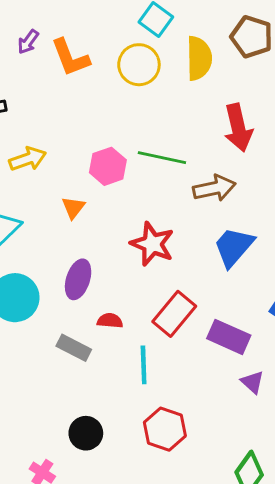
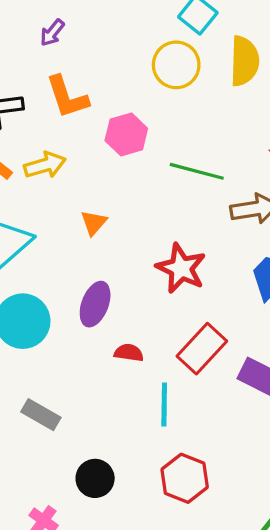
orange L-shape: (70, 58) -> (67, 97), moved
pink hexagon: (108, 166) -> (126, 134), moved
gray rectangle: (74, 348) -> (41, 415), moved

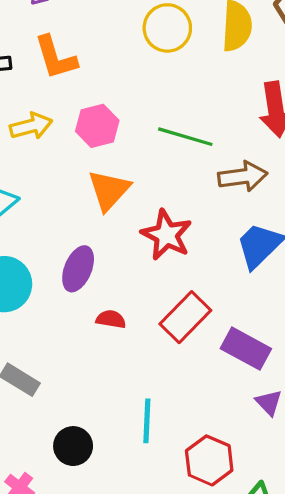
pink hexagon: (126, 134) -> (97, 126), moved
orange triangle: (94, 223) -> (109, 190), moved, size x1.6
cyan line: (164, 404) -> (147, 421), moved
red hexagon: (185, 478) -> (209, 460), moved

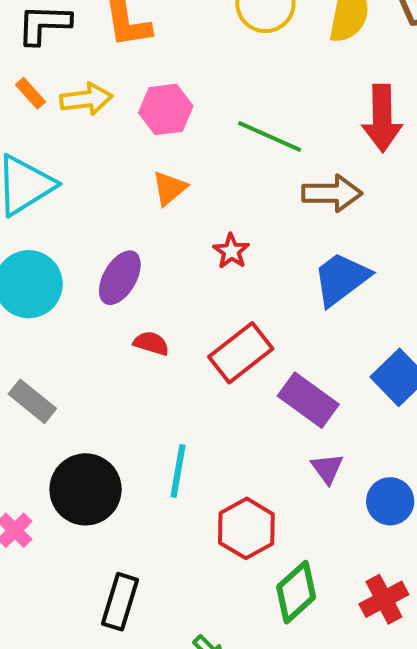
orange triangle: (109, 190) -> (169, 188), size x0.7
red star: (166, 235) -> (231, 251), size x0.6
black circle: (73, 446) -> (86, 489), size x1.5

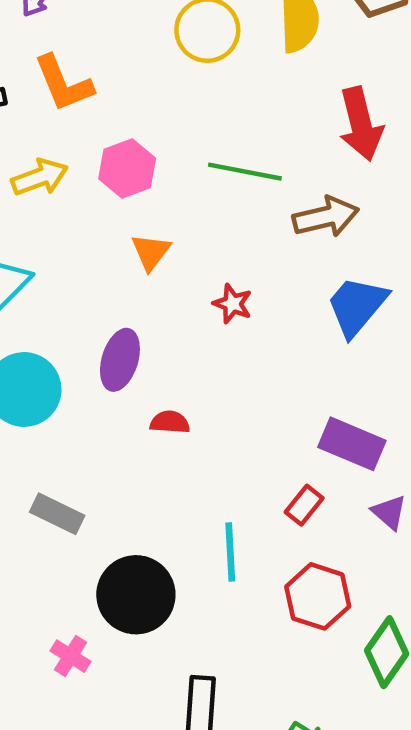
red rectangle: (241, 353) -> (304, 505), moved, size x0.6

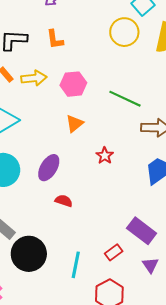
orange L-shape: (63, 83) -> (55, 39), size x0.7
black circle: (136, 595) -> (29, 254), moved

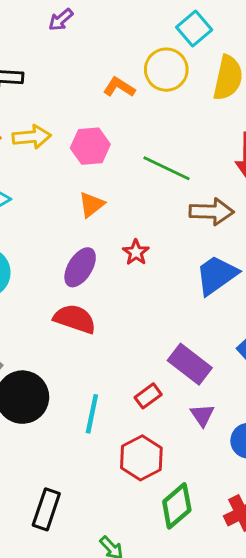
orange L-shape: (55, 39) -> (119, 87), moved, turned 130
purple ellipse: (49, 168) -> (80, 267), moved
red semicircle: (64, 201) -> (75, 319), size x1.6

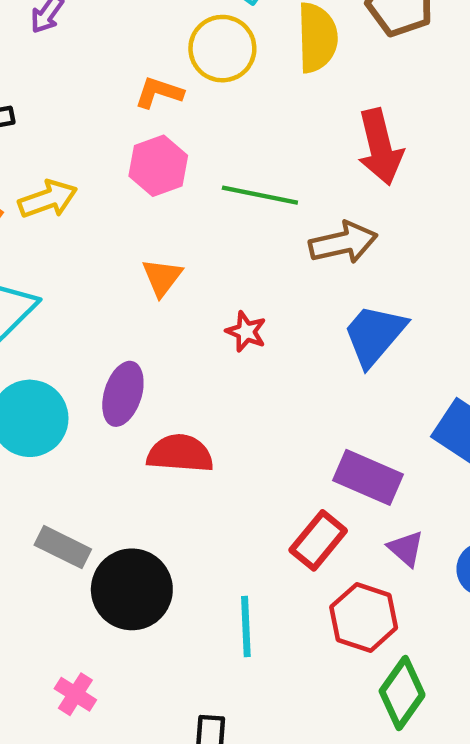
pink hexagon: (90, 146) -> (158, 166), moved
purple ellipse: (80, 267) -> (123, 394), moved
red rectangle: (148, 396) -> (318, 540), size x1.4
cyan line: (92, 414) -> (246, 626), moved
red hexagon: (141, 458) -> (364, 617), moved

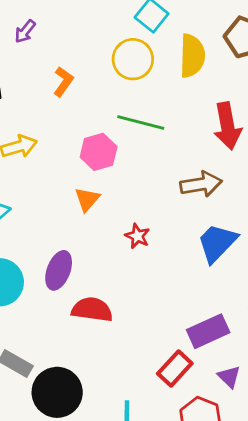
orange L-shape: (159, 93) -> (63, 82), moved, turned 104
pink hexagon: (158, 166) -> (99, 152), moved
green line: (260, 195) -> (141, 122), moved
purple rectangle: (368, 477) -> (208, 331), turned -51

